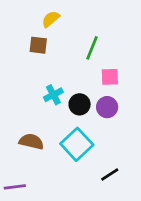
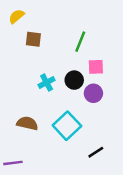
yellow semicircle: (51, 19) -> (17, 16), moved
black circle: (80, 104) -> (74, 80), moved

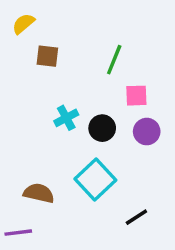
black circle: (74, 80) -> (102, 128), moved
purple circle: (93, 93) -> (147, 132), moved
brown semicircle: (27, 123) -> (39, 193), moved

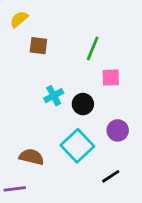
purple circle: (147, 132) -> (118, 130), moved

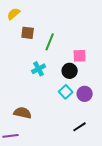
green line: (93, 48) -> (50, 42), moved
black circle: (83, 104) -> (70, 71), moved
cyan square: (77, 146) -> (66, 92), moved, size x0.6

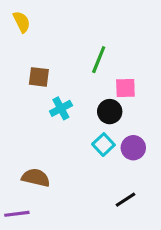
yellow semicircle: (14, 14) -> (22, 22), turned 104
brown square: (28, 33) -> (39, 77), moved
green line: (50, 42) -> (99, 60), moved

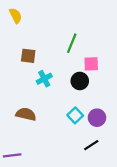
cyan square: (103, 145) -> (75, 115), moved
purple circle: (133, 148) -> (97, 118), moved
brown semicircle: (36, 178) -> (26, 114), moved

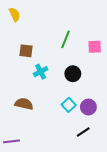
pink square: (91, 64) -> (95, 47), moved

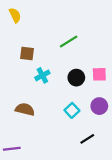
green line: (66, 39) -> (69, 41), turned 36
pink square: (95, 47) -> (99, 74), moved
purple circle: (88, 107) -> (99, 106), moved

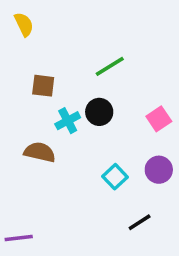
pink square: (99, 74) -> (159, 119), turned -32
black circle: (76, 78) -> (99, 112), moved
brown semicircle: (25, 109) -> (40, 152), moved

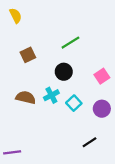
brown square: (43, 86) -> (28, 55), turned -32
cyan cross: (68, 121) -> (51, 95), moved
cyan square: (115, 177) -> (74, 103), moved

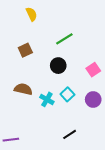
yellow semicircle: (16, 16) -> (31, 14), moved
cyan cross: (51, 95) -> (47, 99), moved, turned -32
black line: (89, 142) -> (70, 134), moved

